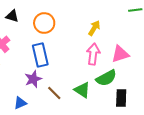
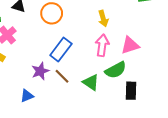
yellow arrow: (94, 28) -> (103, 18), turned 133
blue rectangle: (40, 55) -> (61, 49), moved, turned 50
brown line: (54, 93) -> (62, 76), moved

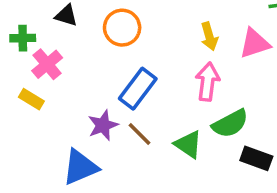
pink triangle: (130, 45) -> (255, 43), moved
black rectangle: (131, 91) -> (256, 158), turned -72
blue triangle: (27, 96) -> (80, 167), size x1.6

